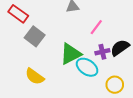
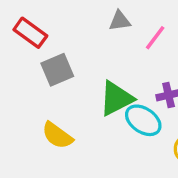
pink line: (96, 27) -> (155, 38), moved
gray square: (35, 36) -> (57, 70), turned 30

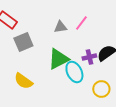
gray triangle: (120, 21) -> (60, 27), moved
cyan ellipse: (143, 120) -> (74, 72), turned 30

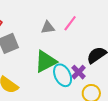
purple cross: (89, 57) -> (79, 72), moved, turned -32

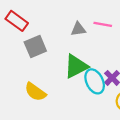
pink line: (70, 23) -> (103, 24), turned 63

